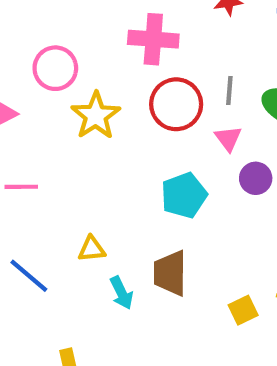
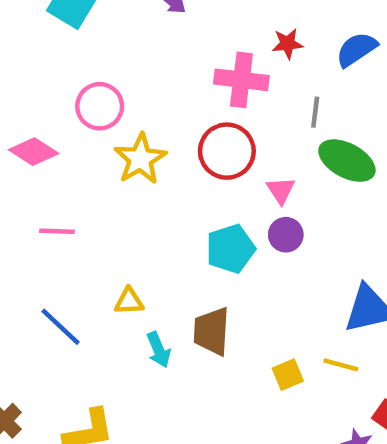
pink cross: (153, 39) -> (241, 80), moved
gray line: (229, 91) -> (315, 112), moved
purple circle: (256, 178) -> (286, 235), moved

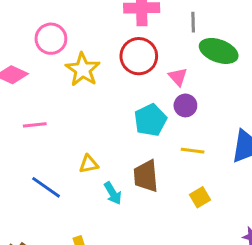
yellow line: (341, 365) -> (193, 151), moved

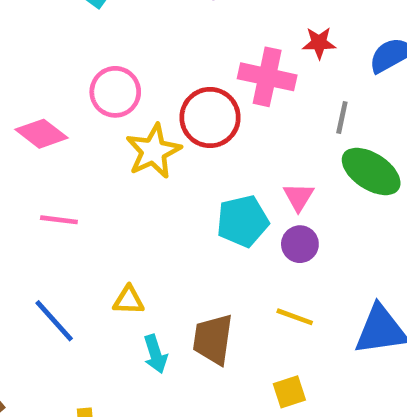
red circle: (139, 56) -> (210, 118), moved
cyan pentagon: (150, 120) -> (243, 221), moved

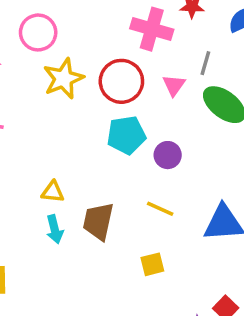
red circle: (210, 118) -> (121, 81), moved
pink triangle: (299, 197) -> (174, 85), moved
yellow triangle: (129, 300) -> (53, 192), moved

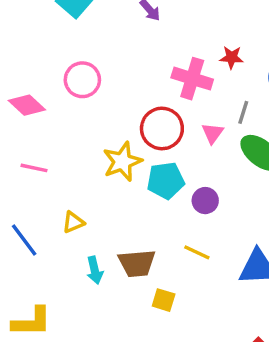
yellow star: (63, 78) -> (122, 162), moved
yellow triangle: (53, 192) -> (73, 222), moved, turned -30
brown trapezoid: (98, 221) -> (137, 263), turned -108
yellow square: (152, 264) -> (164, 300), moved, turned 30

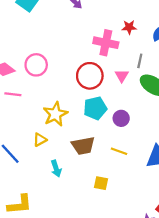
pink circle: (82, 80) -> (36, 65), moved
yellow star: (122, 162) -> (55, 114), moved
pink line: (34, 168) -> (13, 94), moved
brown trapezoid: (137, 263) -> (83, 146), moved

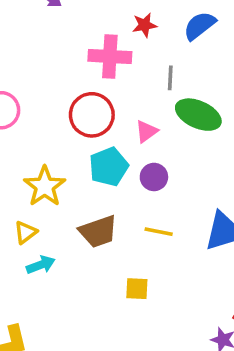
pink triangle: (122, 76) -> (146, 131), moved, turned 32
cyan arrow: (56, 168) -> (41, 265), moved, turned -84

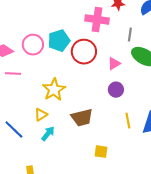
cyan pentagon: (109, 167) -> (59, 41), moved
yellow line: (159, 232) -> (128, 121), moved, turned 63
cyan arrow: (41, 265) -> (48, 134), turned -35

